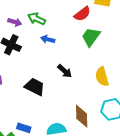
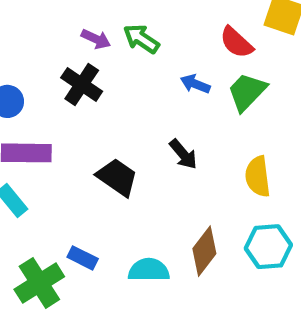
red semicircle: (82, 14) -> (236, 42), turned 72
blue arrow: (48, 39) -> (195, 84), moved
brown diamond: (82, 116) -> (204, 251), turned 30

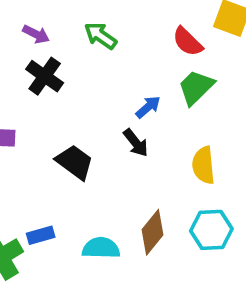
purple arrow: (96, 39) -> (36, 34), moved
blue arrow: (195, 84) -> (148, 107), moved, turned 116
blue rectangle: (83, 258) -> (41, 235), turned -44

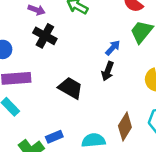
black arrow: (136, 143) -> (108, 71), turned 66

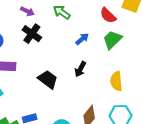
blue arrow: (113, 48) -> (82, 39), moved

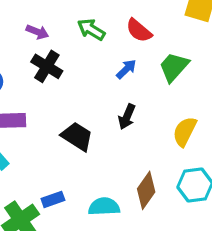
red semicircle: (108, 15) -> (139, 30), moved
yellow semicircle: (116, 81) -> (185, 132), turned 36

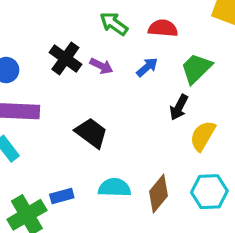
red semicircle: (139, 30) -> (163, 28), turned 140
purple arrow: (37, 32) -> (101, 66), moved
black arrow: (127, 117) -> (179, 107), moved
cyan semicircle: (104, 207) -> (114, 188), moved

